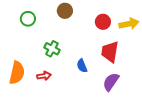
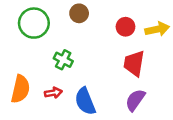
green circle: (28, 19) -> (34, 23), size x1.6
blue semicircle: (82, 66) -> (85, 101), moved, size x1.6

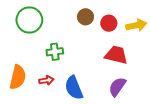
brown circle: (79, 13) -> (86, 17), moved
green cross: (63, 60) -> (55, 52), turned -35
red trapezoid: (134, 63) -> (116, 55), turned 95

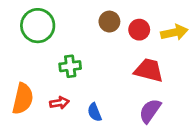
blue semicircle: (74, 88) -> (95, 112), size x0.6

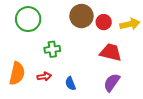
brown circle: (109, 22) -> (81, 16), size x1.5

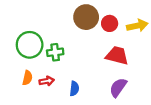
green circle: (28, 19) -> (30, 45), moved
orange semicircle: (17, 73) -> (27, 78), moved, size x0.6
blue semicircle: (70, 84) -> (74, 89), turned -152

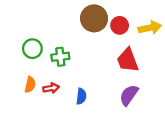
green circle: (30, 45) -> (32, 49), size x0.7
red trapezoid: (117, 55) -> (128, 60), turned -125

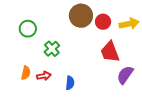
green circle: (32, 49) -> (28, 29), moved
green cross: (60, 57) -> (52, 49), turned -35
purple semicircle: (129, 95) -> (125, 75), moved

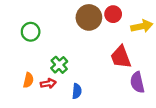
red circle: (103, 22) -> (113, 14), moved
green cross: (52, 49) -> (59, 65), moved
purple semicircle: (125, 75) -> (137, 82), turned -48

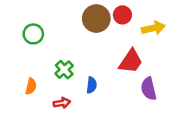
red trapezoid: (121, 57) -> (131, 61), turned -125
red arrow: (48, 83) -> (62, 103), moved
blue semicircle: (77, 91) -> (92, 85), moved

